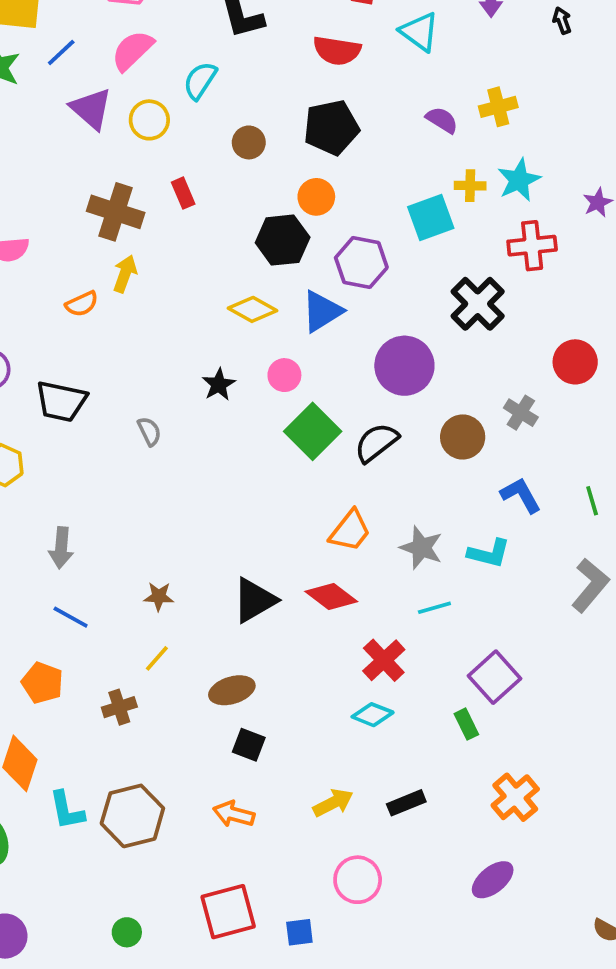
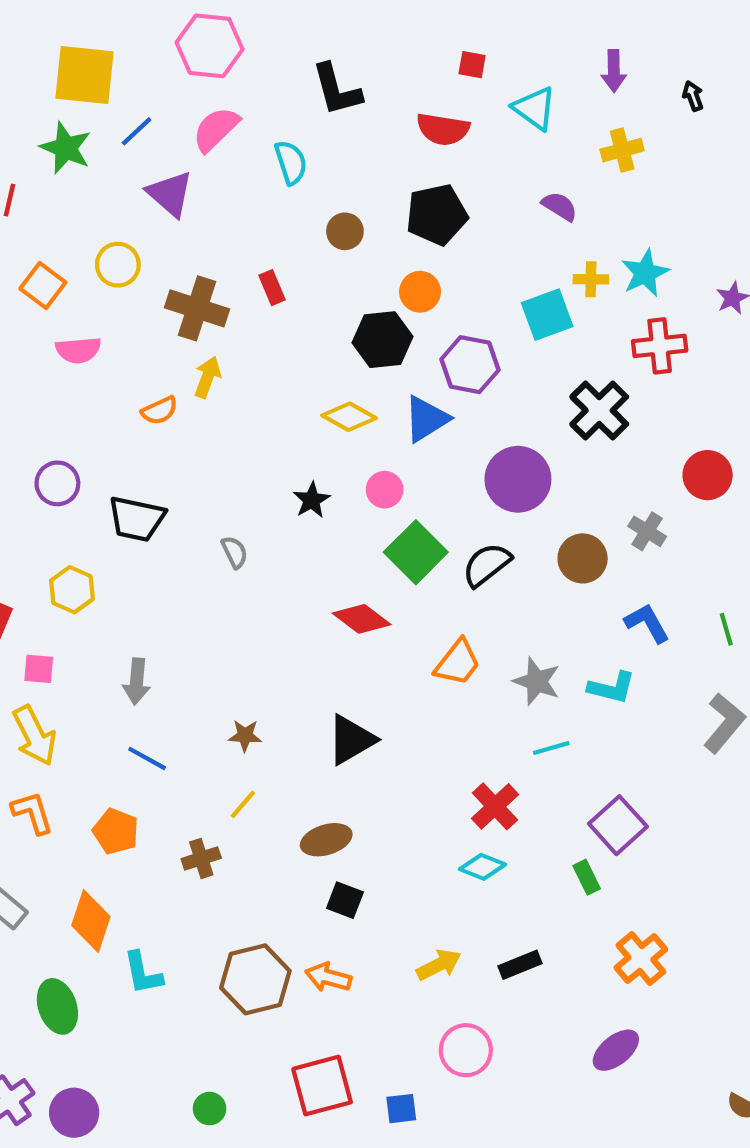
cyan semicircle: (200, 81) -> (291, 163), turned 129
yellow cross: (498, 107) -> (622, 150), moved
yellow circle: (149, 120) -> (118, 265), moved
red diamond: (331, 596) -> (362, 619), moved
brown hexagon: (132, 816) -> (255, 979), moved

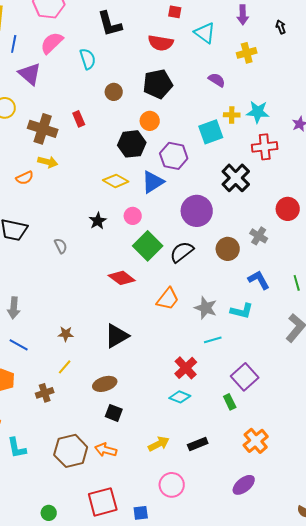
blue line: (137, 131) -> (14, 44), turned -36
cyan star: (645, 273) -> (258, 112), turned 30
yellow arrow: (207, 377) -> (48, 162), turned 84

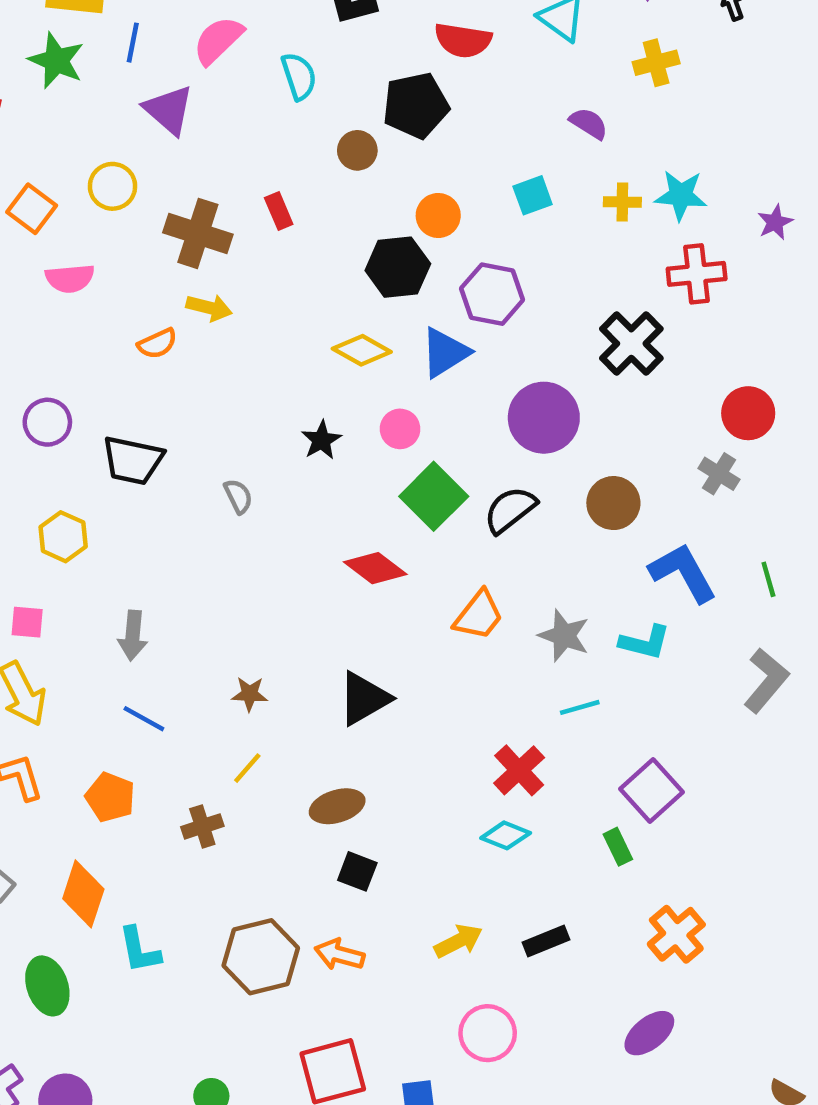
black pentagon: (158, 84) -> (416, 105), moved
cyan square: (211, 132) -> (533, 195), moved, size x0.7
gray cross: (259, 236) -> (719, 474), moved
blue L-shape: (259, 280) -> (683, 573), size x1.4

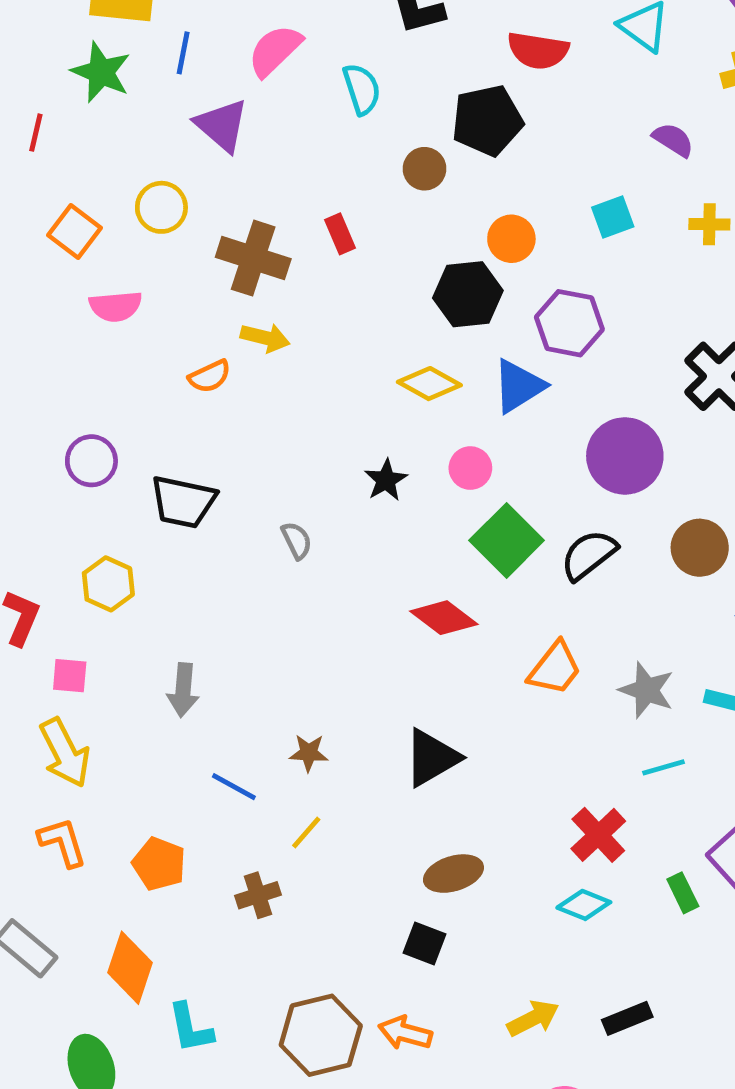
blue line: (144, 719) -> (234, 787), moved
brown ellipse: (337, 806) -> (453, 874), moved
green rectangle: (618, 847) -> (683, 893), moved

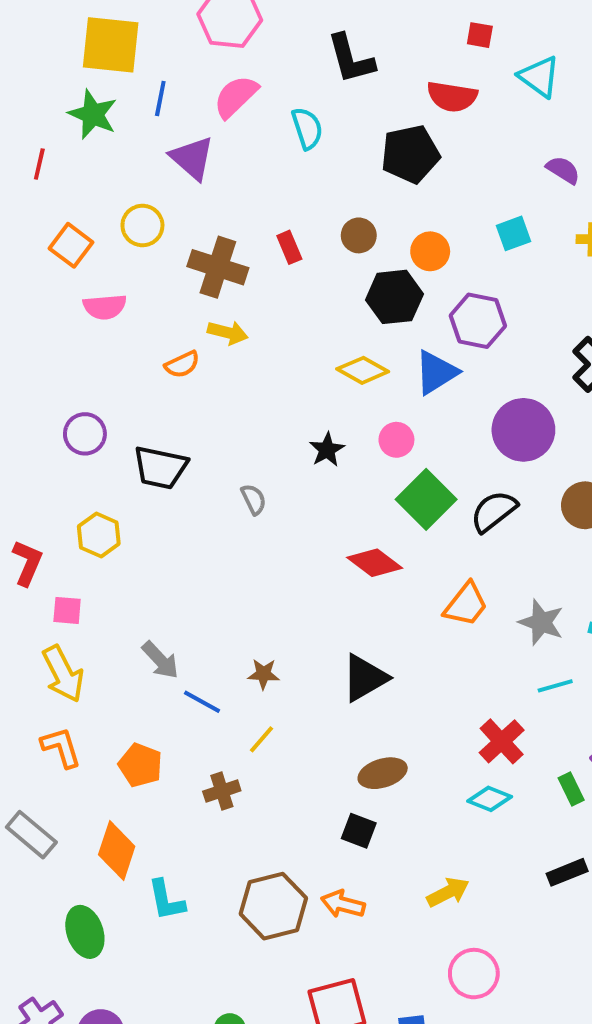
brown circle: (425, 169) -> (359, 235), moved
gray arrow: (183, 690) -> (160, 660), moved, turned -48
black rectangle: (627, 1018) -> (567, 872), moved

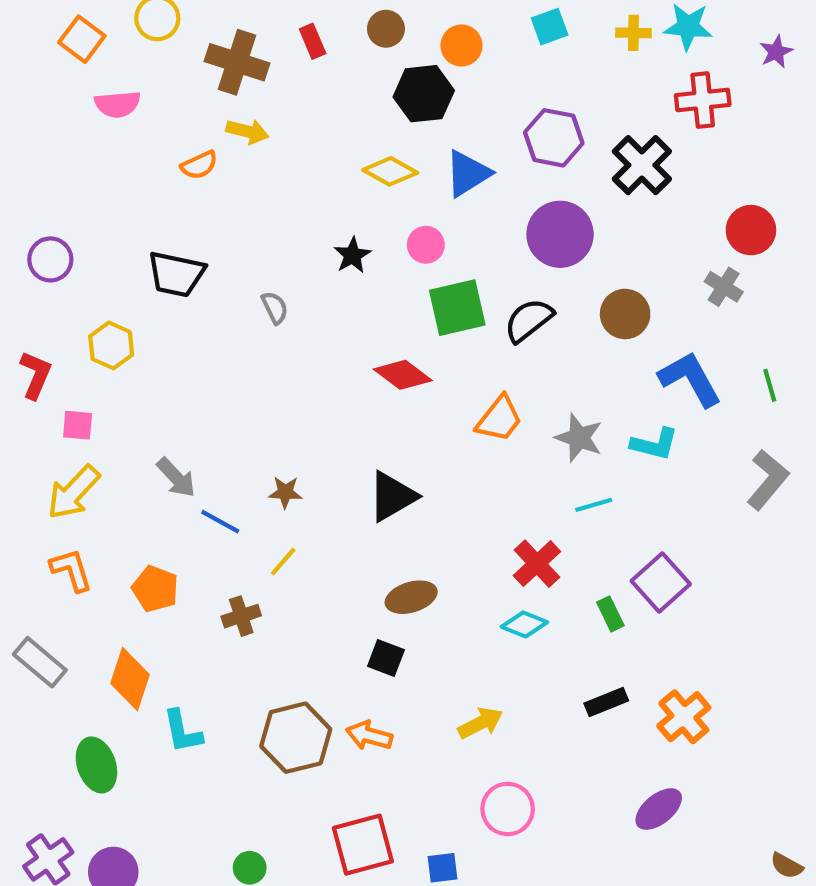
purple hexagon: (478, 321) -> (554, 138), moved
purple circle: (85, 434) -> (50, 259), moved
green square: (426, 499) -> (457, 308), turned 32
yellow arrow: (63, 674) -> (73, 492), turned 70

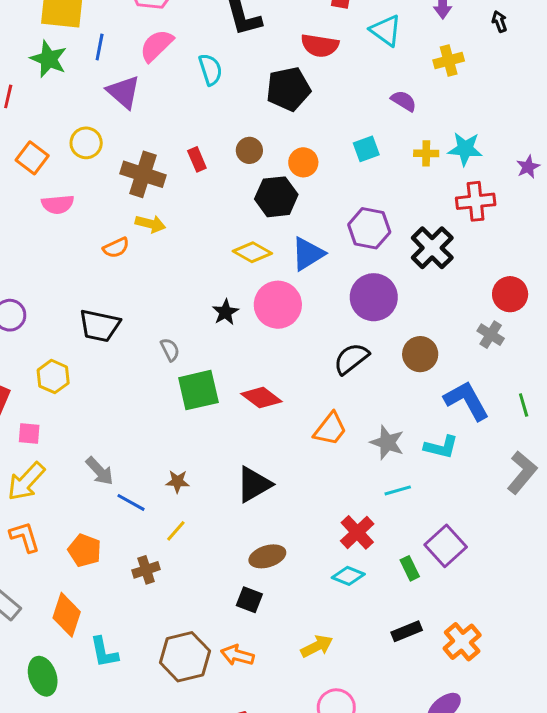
pink circle: (426, 245) -> (278, 305), size x1.8
green square: (457, 308) -> (198, 390), moved

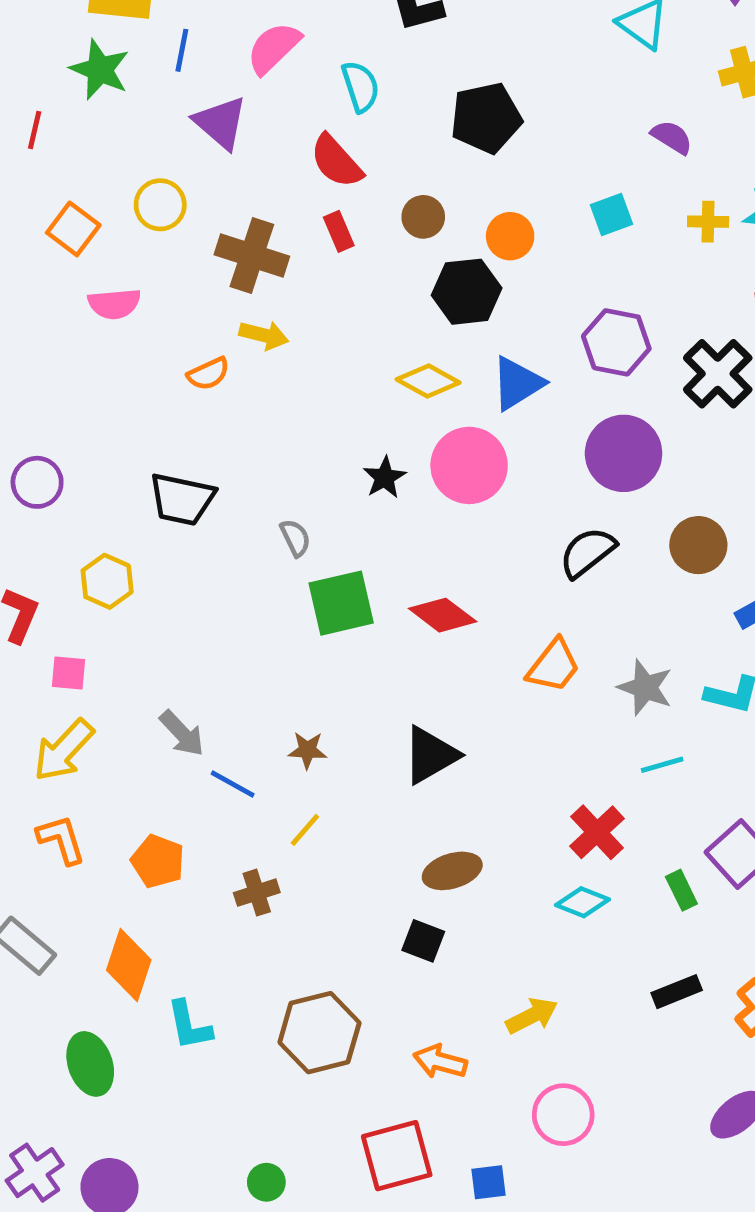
red semicircle: (320, 46) -> (336, 161), moved, turned 39
orange arrow: (237, 655) -> (440, 1062), moved

